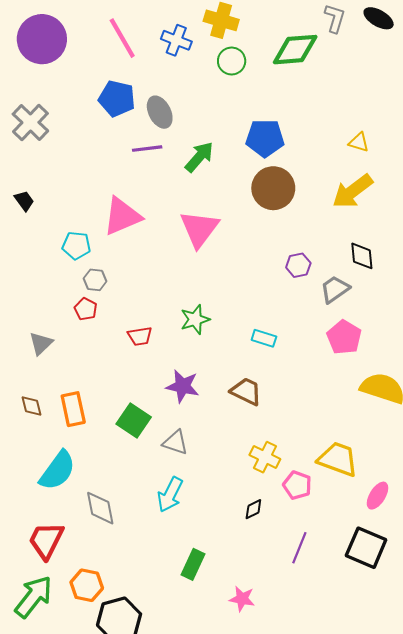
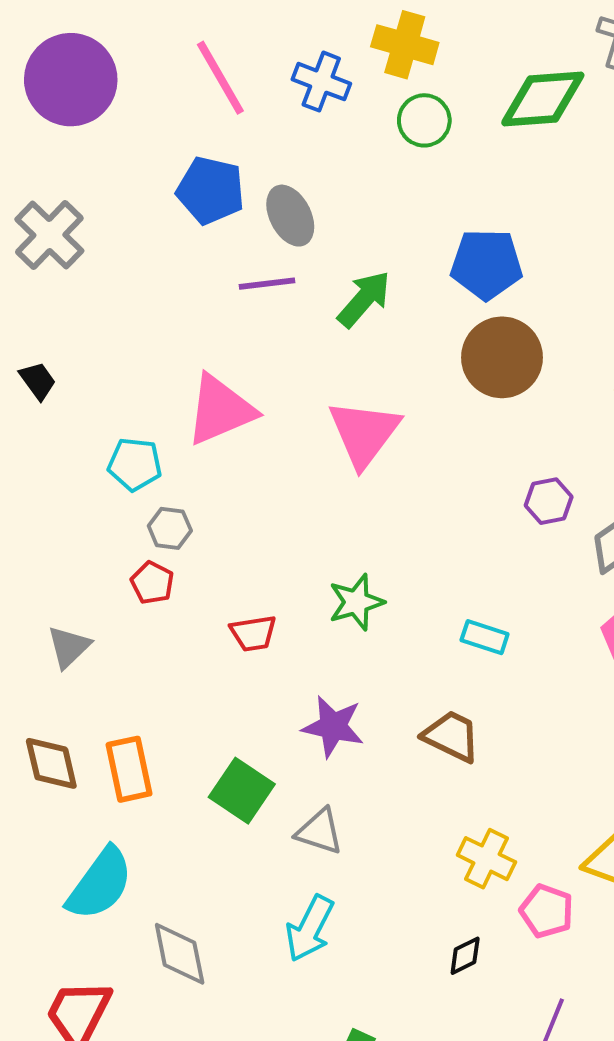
brown diamond: (31, 406) -> (51, 763), size x1.4

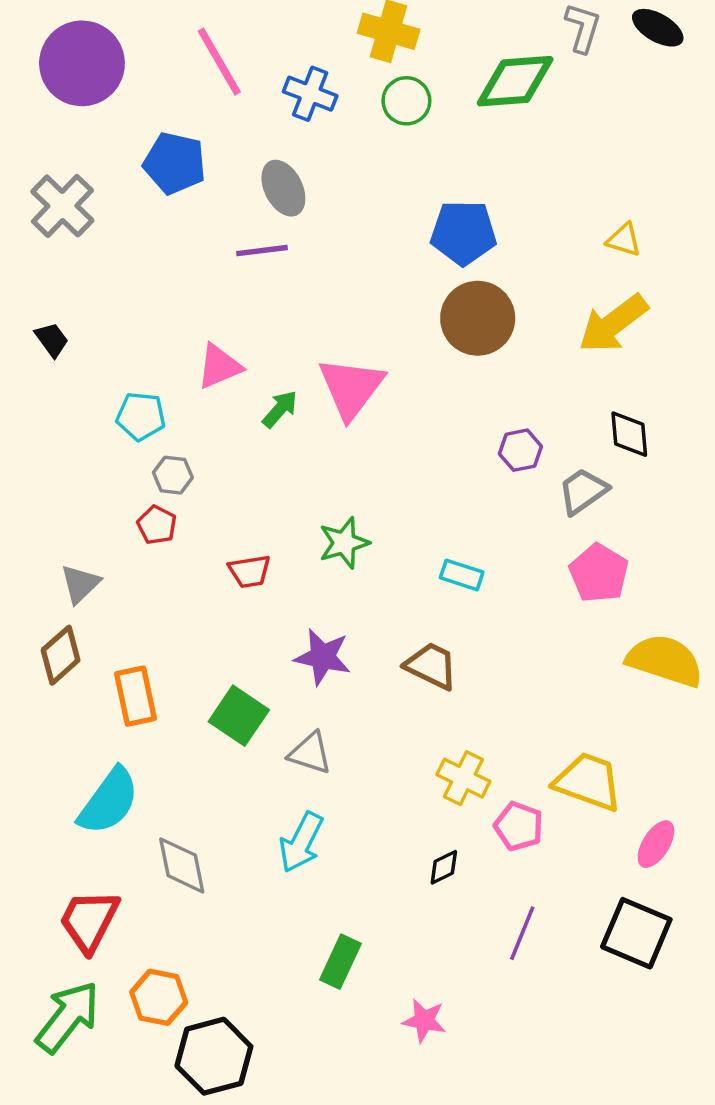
blue cross: (321, 82) -> (310, 94), moved
blue pentagon: (211, 190) -> (175, 163), moved
green arrow: (364, 299) -> (280, 409), moved, size x0.7
pink triangle: (220, 410) -> (219, 366), size x0.7
brown diamond: (51, 763) -> (61, 655), moved, turned 62

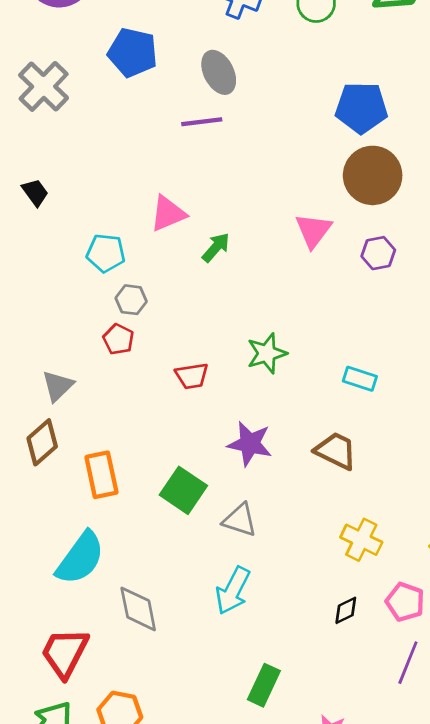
pink triangle: (351, 388) -> (313, 230), moved, size x0.7
purple hexagon: (520, 450) -> (378, 253), moved
pink pentagon: (519, 826) -> (405, 602), moved

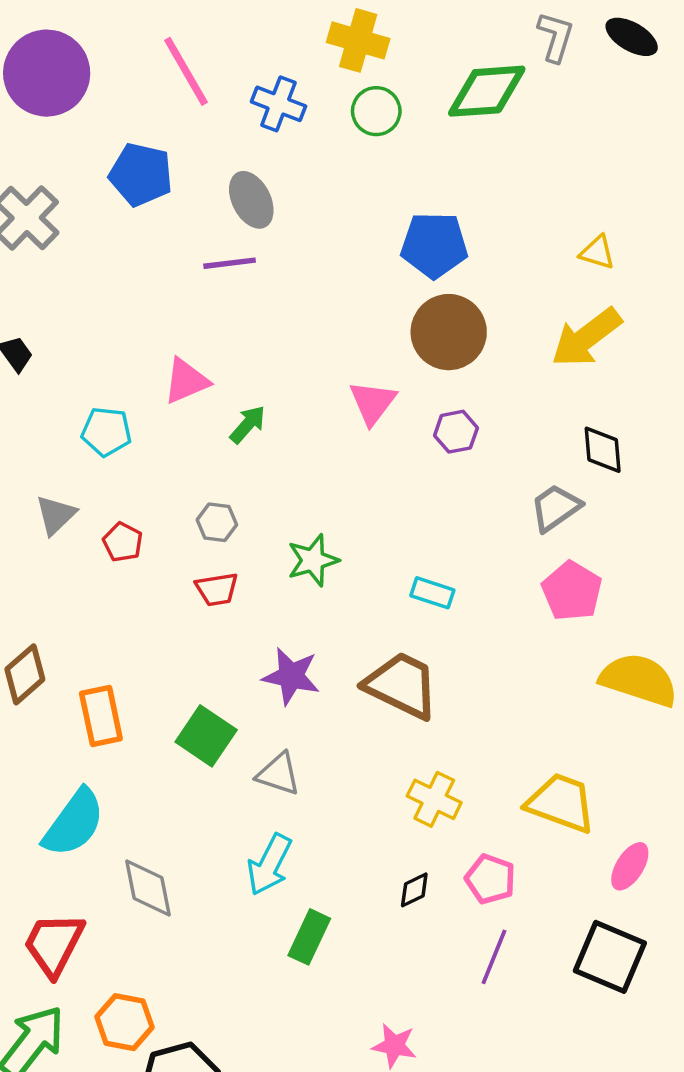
gray hexagon: (131, 300) -> (217, 522), moved
gray triangle: (58, 386) -> (56, 515), moved
brown trapezoid: (336, 451) -> (402, 685), size x1.4
green rectangle: (264, 685) -> (309, 937), moved

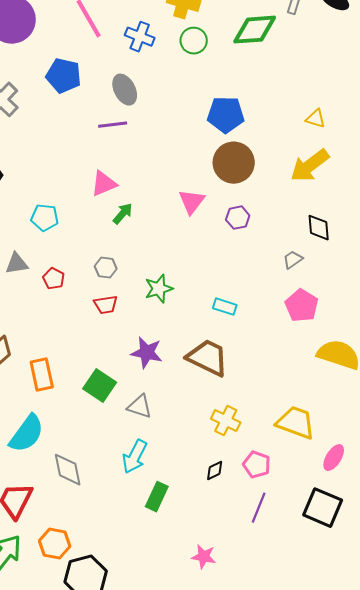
pink triangle: (186, 381) -> (104, 184), moved
gray trapezoid: (556, 508) -> (293, 260), size x0.7
gray triangle: (56, 515) -> (17, 264), turned 35

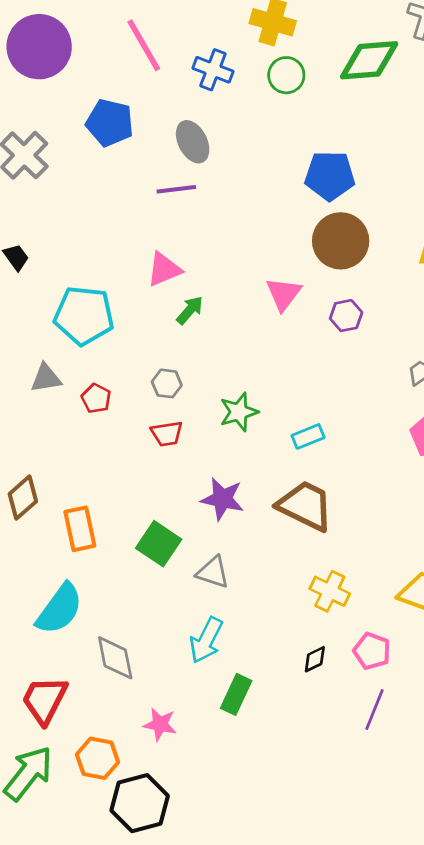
cyan pentagon: (45, 218) -> (84, 316), size x1.6
cyan rectangle: (225, 307) -> (308, 436), moved, turned -40
pink star: (204, 557) -> (160, 724), moved

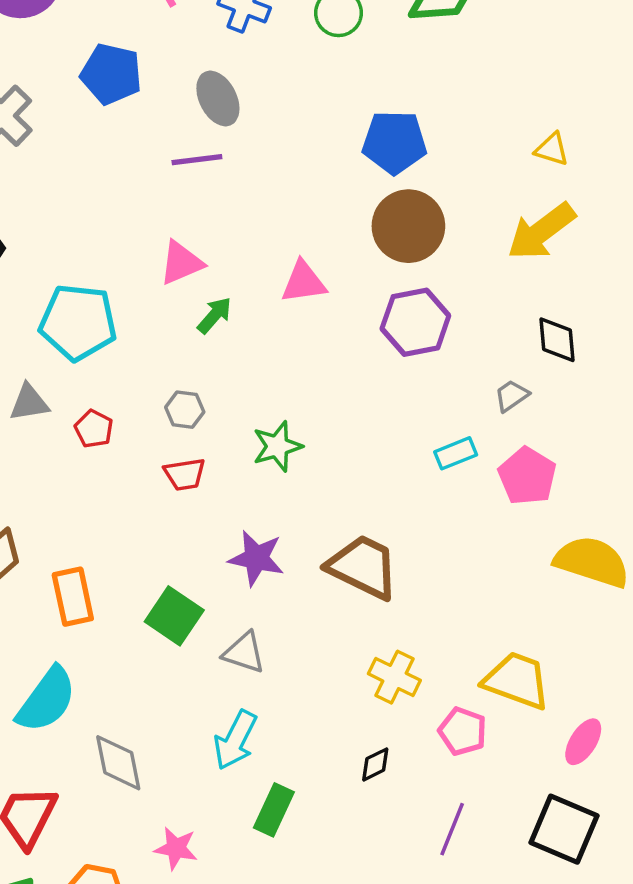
pink triangle: (284, 294) -> (304, 282), moved, turned 45
purple hexagon: (346, 316) -> (415, 322), size x1.6
cyan rectangle: (308, 436) -> (456, 453), moved
pink pentagon: (372, 651) -> (463, 731), moved

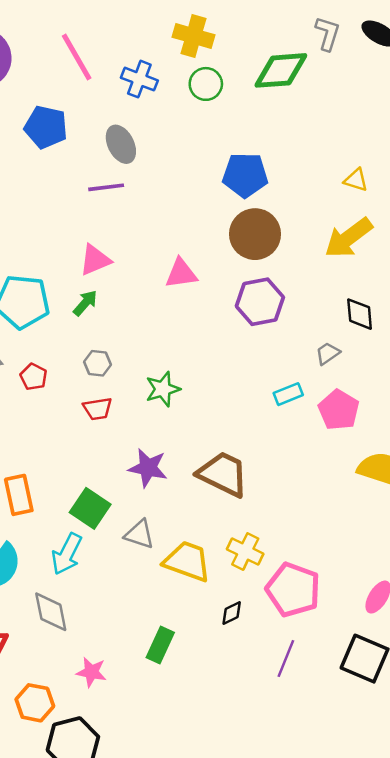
green arrow: (214, 315) -> (85, 303), moved
yellow trapezoid: (517, 681) -> (187, 561), moved
pink pentagon: (463, 731) -> (293, 590), size x1.6
cyan arrow: (235, 740) -> (67, 554), moved

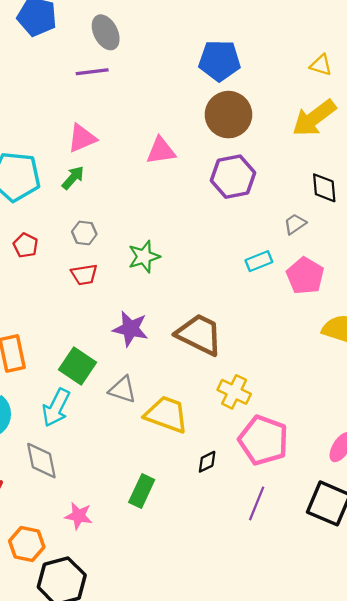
yellow cross: (245, 552) -> (234, 392), moved

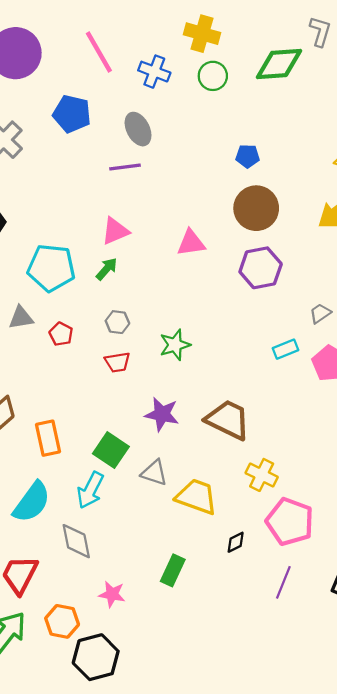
blue pentagon: (219, 61) -> (248, 156), size x0.6

